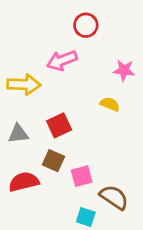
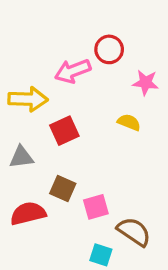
red circle: (86, 25) -> (109, 49), moved
red square: (59, 125) -> (64, 131), moved

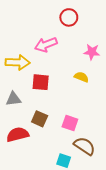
red circle: (109, 49) -> (69, 17), moved
red square: (64, 131) -> (41, 82), turned 30
pink square: (96, 207) -> (70, 123), moved, turned 35

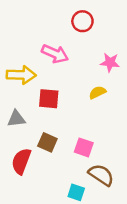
pink arrow: (46, 45) -> (55, 54), turned -135
yellow semicircle: (81, 77) -> (97, 92), turned -48
red semicircle: (18, 134) -> (21, 161), turned -55

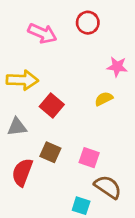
pink arrow: (55, 54) -> (42, 33), moved
red square: (49, 99) -> (52, 105), turned 35

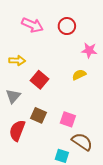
red circle: (88, 23) -> (67, 26), moved
yellow arrow: (22, 80) -> (17, 61), size x0.7
gray triangle: (17, 127) -> (13, 96), turned -42

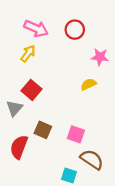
yellow arrow: (17, 61) -> (28, 54), moved, turned -56
red square: (39, 80) -> (31, 90), moved

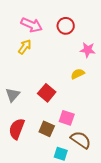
red square: (31, 90) -> (47, 93), moved
brown square: (43, 130) -> (47, 129), moved

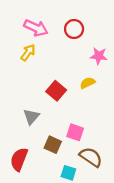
red square: (47, 93) -> (56, 91), moved
gray triangle: (13, 95) -> (31, 117), moved
red semicircle: (17, 129) -> (19, 159), moved

